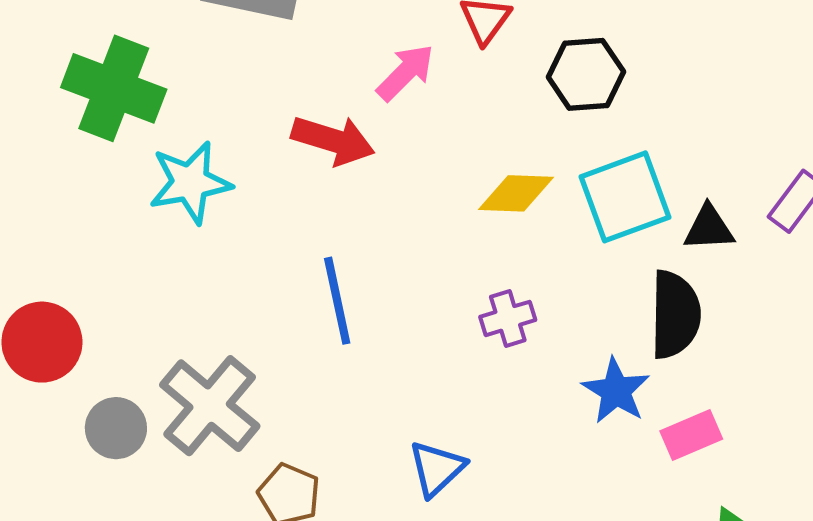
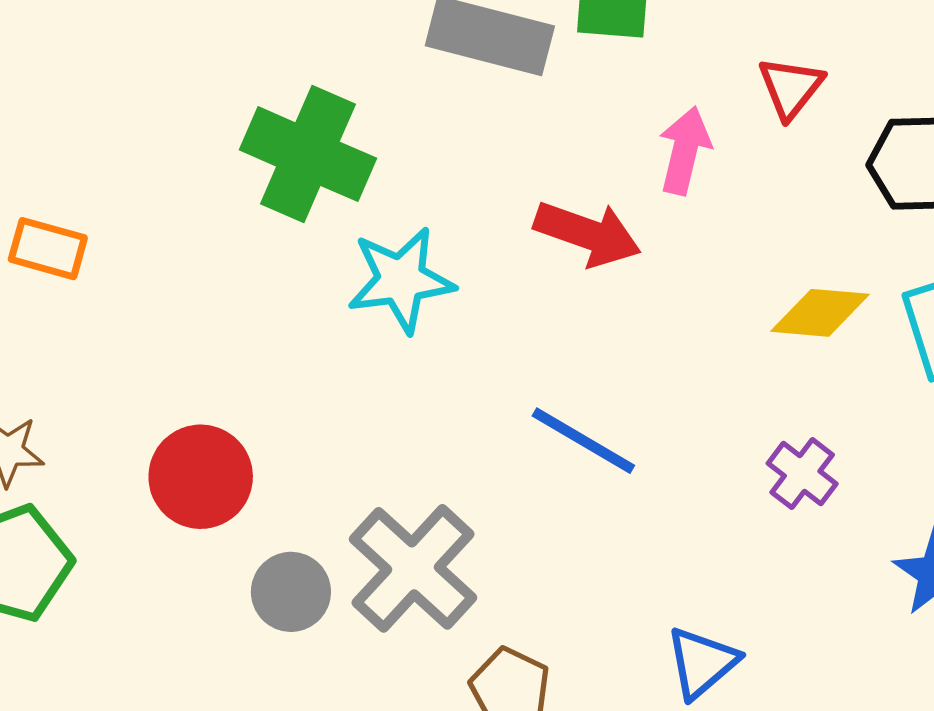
pink arrow: (405, 72) -> (685, 151), turned -34
blue line: (337, 301) -> (583, 441), turned -50
purple cross: (508, 318) -> (802, 474), turned -38

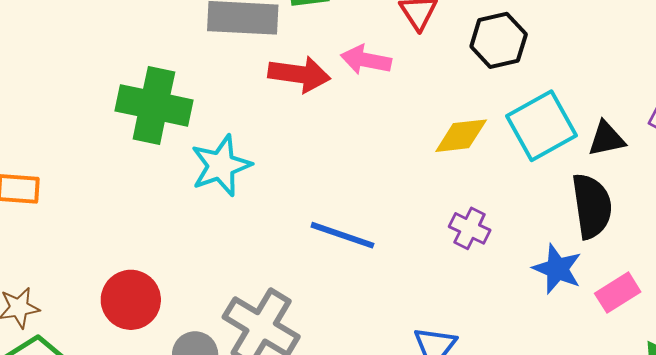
pink arrow: (685, 151) -> (366, 60), turned -81
red arrow: (587, 234) -> (299, 74), moved

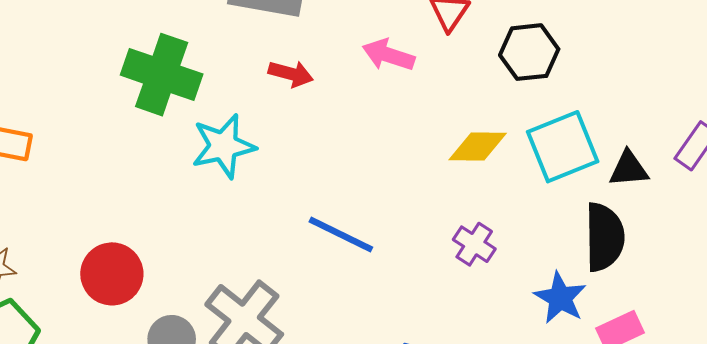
red arrow: (299, 74) -> (291, 74), moved, size x0.7

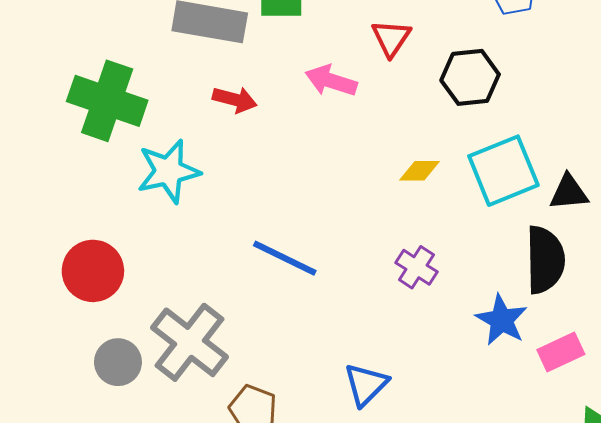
yellow diamond: (478, 146) -> (419, 171), size x0.7
red circle: (112, 274) -> (93, 271), moved

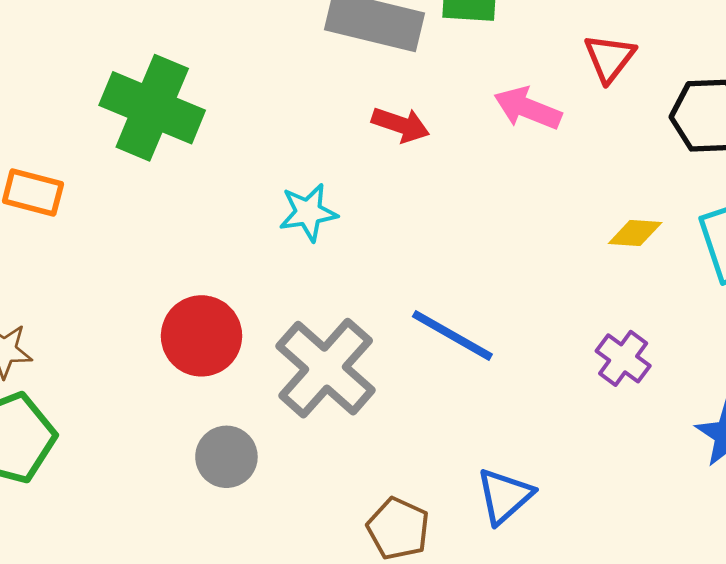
green cross: (107, 101) -> (152, 108), moved
cyan star: (168, 171) -> (308, 212), size x0.7
gray cross: (189, 342) -> (326, 368), moved
blue triangle: (366, 385) -> (505, 496), moved

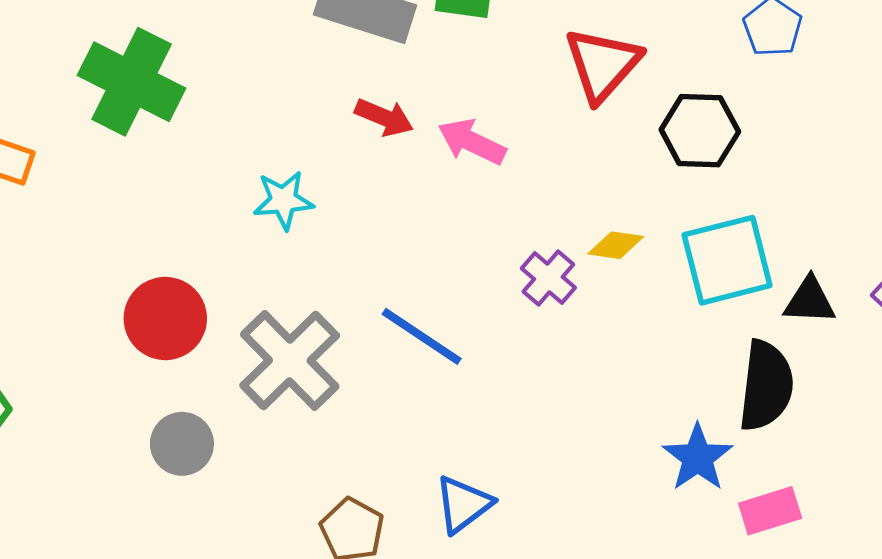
red triangle: (609, 58) -> (602, 64), size x1.5
pink arrow: (528, 108) -> (472, 142), moved
purple cross: (623, 358) -> (548, 278), moved

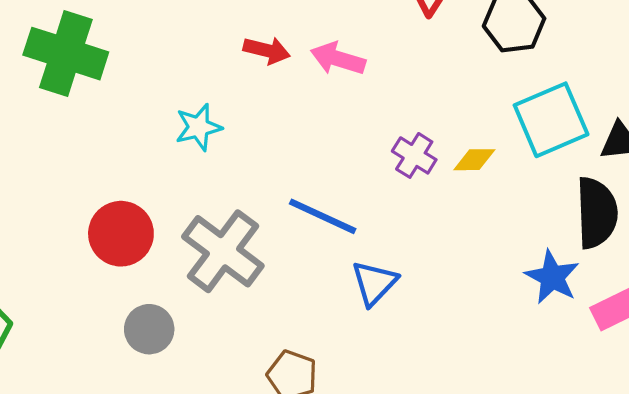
yellow diamond: (616, 245) -> (474, 160), moved
blue triangle: (463, 504) -> (374, 283), moved

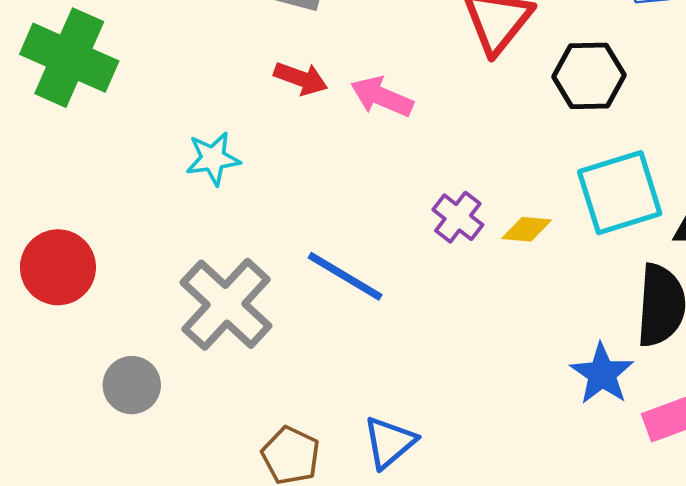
red circle: (121, 234) -> (58, 267), moved
blue triangle: (374, 283) -> (390, 442), moved

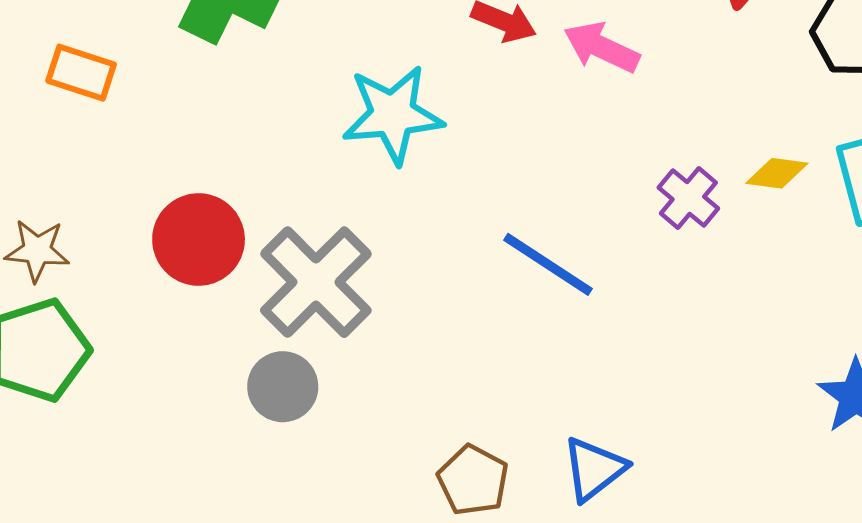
cyan star: (213, 159) -> (393, 115), size x1.5
yellow diamond: (527, 229) -> (777, 173), moved
gray cross: (226, 304) -> (316, 282), moved

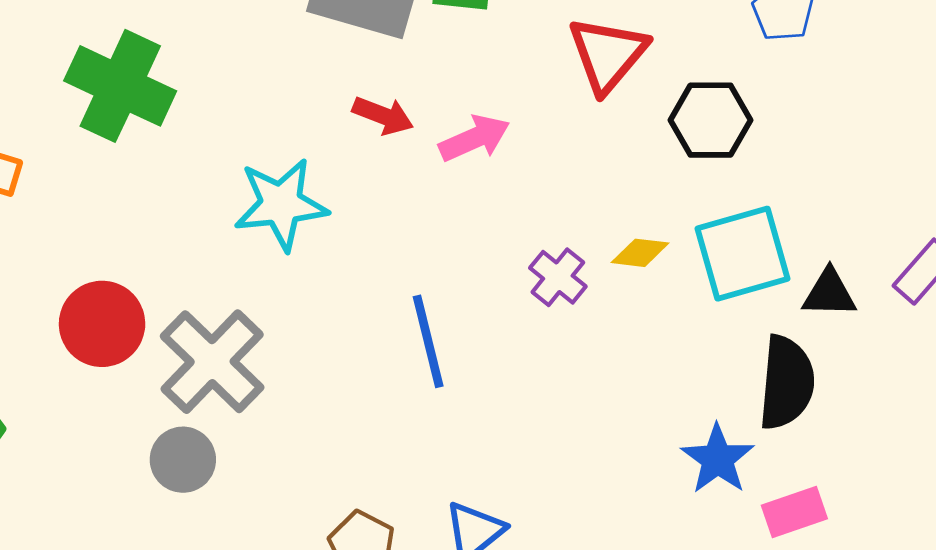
pink arrow: (601, 47) -> (474, 138), turned 132
blue line: (548, 264) -> (428, 341), turned 44

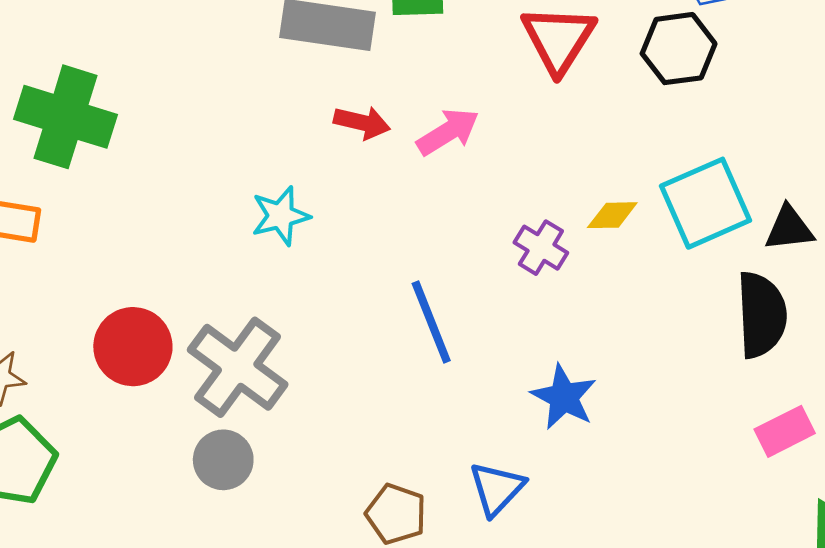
green cross: (120, 86) -> (66, 117), moved
black hexagon: (710, 120) -> (679, 49), moved
cyan star: (281, 204) -> (281, 216), size x0.7
blue star: (718, 459) -> (564, 397), moved

